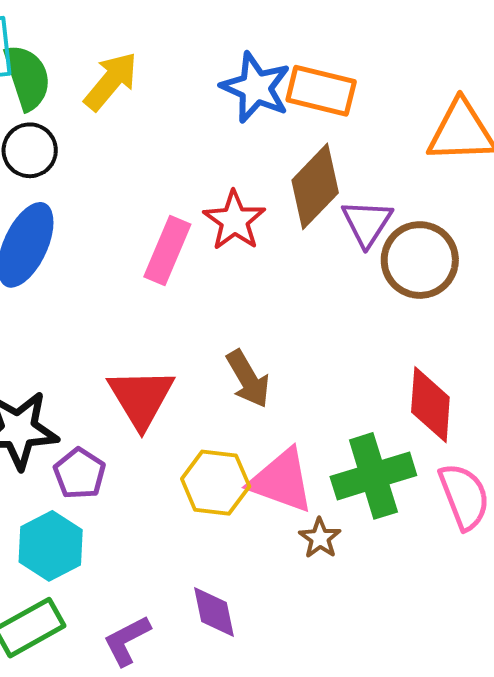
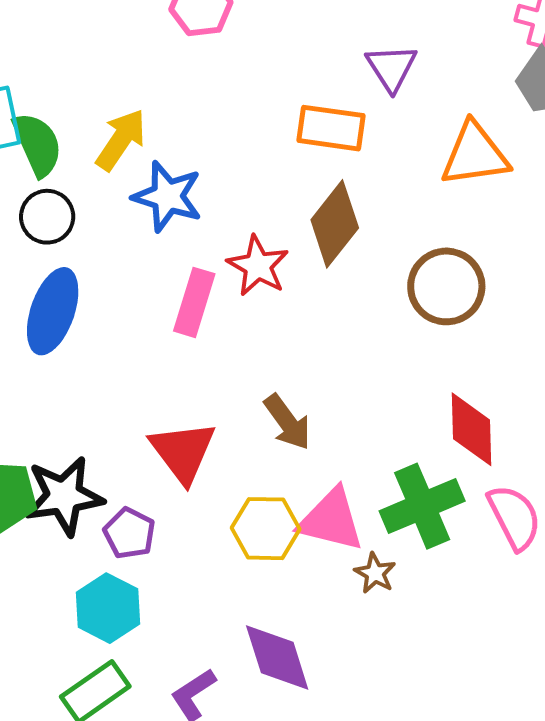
blue star: (256, 88) -> (167, 197), moved
purple triangle: (367, 223) -> (391, 68), moved
purple diamond: (214, 612) -> (277, 657), size x1.4

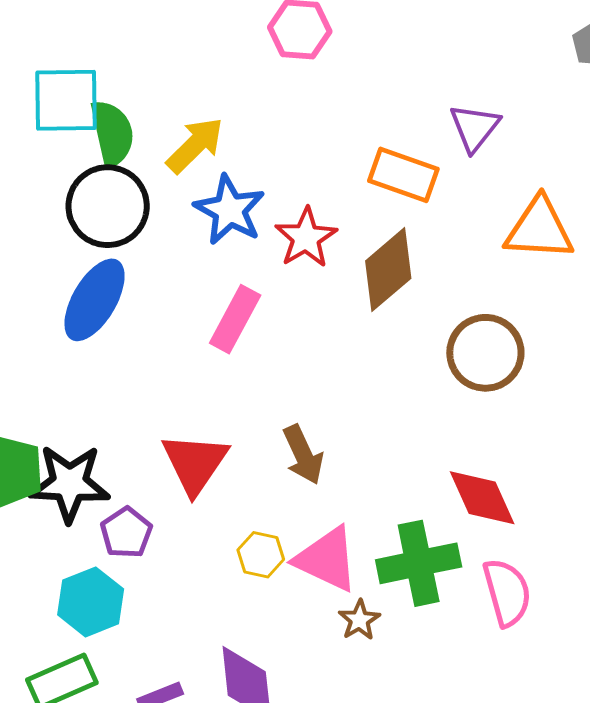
black circle: (47, 217) -> (108, 206), size x1.5
red star: (258, 266) -> (306, 238), moved
red diamond: (471, 429) -> (482, 498), turned -34
yellow hexagon: (266, 529) -> (261, 555), size x0.7

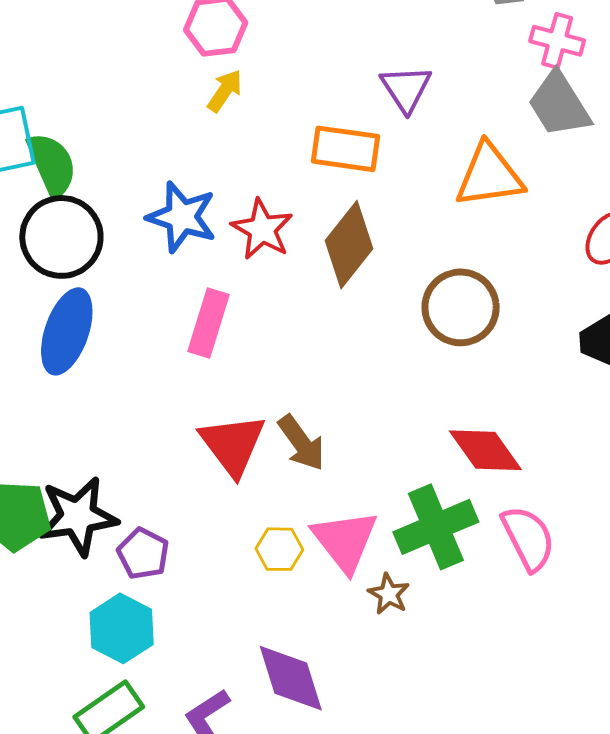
yellow arrow: (195, 145) -> (225, 91), moved, size x0.7
red triangle: (195, 463) -> (233, 445), moved
pink triangle: (327, 559) -> (345, 541), turned 38

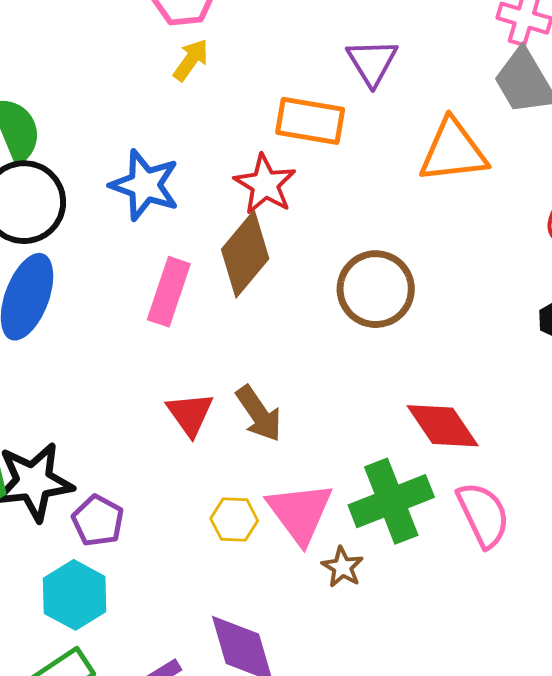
red star: (262, 229) -> (265, 184), moved
brown diamond: (349, 245) -> (245, 254), moved
brown circle: (461, 307) -> (376, 289), moved
red triangle: (233, 445) -> (190, 414), size x0.7

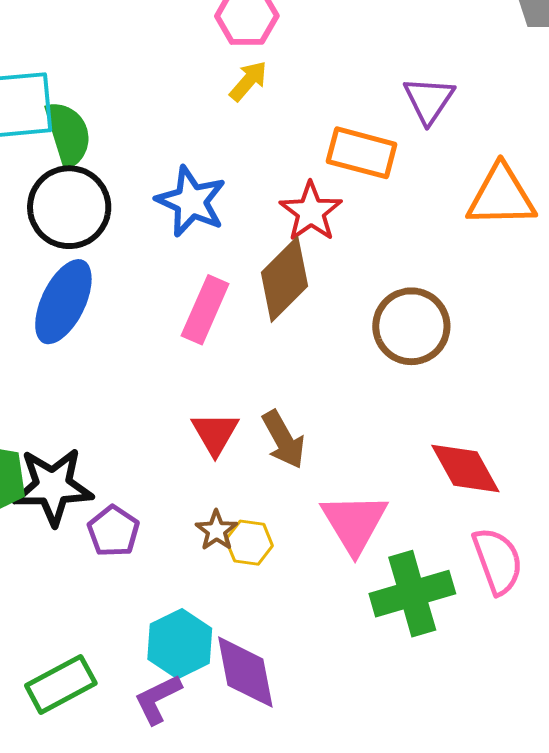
green cross: (391, 501) -> (412, 594), moved
pink triangle: (300, 513) -> (354, 523), moved
brown star: (342, 567) -> (216, 530), moved
cyan hexagon: (75, 595) -> (180, 644), moved

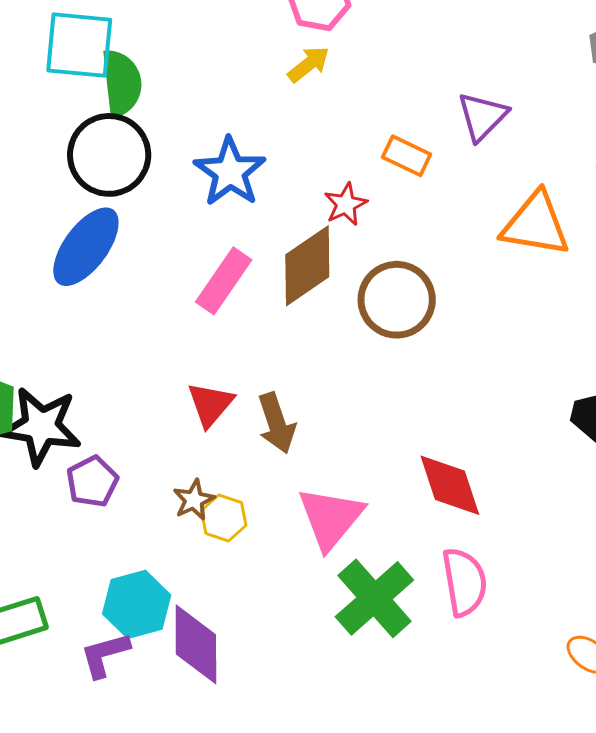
orange rectangle: (362, 153) -> (407, 156), size x0.7
red star: (311, 212) -> (346, 204), size x0.7
brown circle: (411, 326) -> (397, 300), moved
green cross: (412, 594) -> (374, 598), turned -36

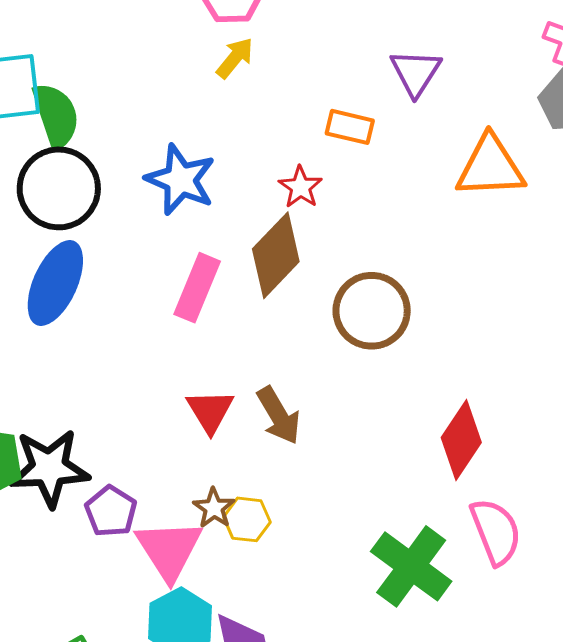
brown circle: (397, 300) -> (372, 311), moved
red diamond: (450, 485) -> (461, 440), turned 64
pink triangle: (331, 518) -> (169, 550), moved

